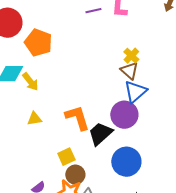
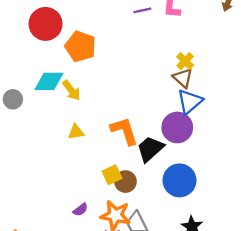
brown circle: (75, 175) -> (125, 182), moved

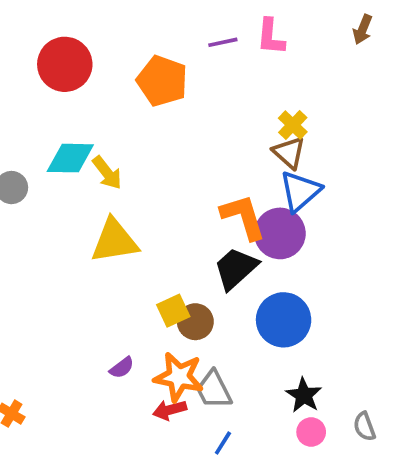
orange pentagon: (80, 46) -> (162, 81), moved
orange L-shape: (124, 131) -> (243, 217), moved
yellow triangle: (76, 132) -> (114, 241), size x1.8

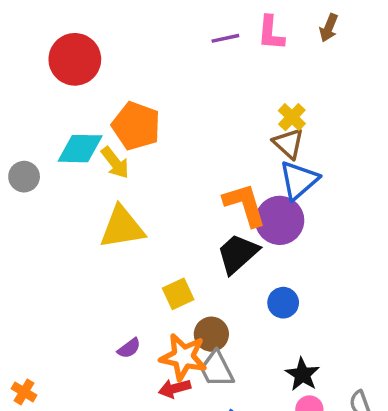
brown arrow: (363, 29) -> (329, 28), moved
orange pentagon: (162, 81) -> (136, 126), moved
blue circle: (284, 320) -> (283, 303), size x0.6
brown circle: (195, 322) -> (211, 334), moved

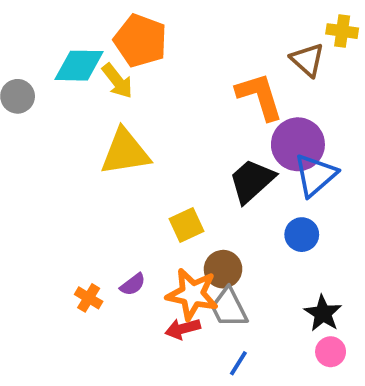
yellow cross: (292, 117) -> (342, 31), moved, turned -36
blue triangle: (299, 180) -> (315, 175), moved
orange L-shape: (245, 205) -> (260, 96), moved
orange cross: (24, 392) -> (89, 298), moved

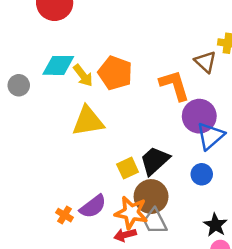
orange pentagon: (140, 41) -> (115, 73), moved
black trapezoid: (252, 181) -> (155, 161), moved
brown circle: (223, 269) -> (151, 197), size x1.4
purple semicircle: (133, 285) -> (93, 206), size x1.6

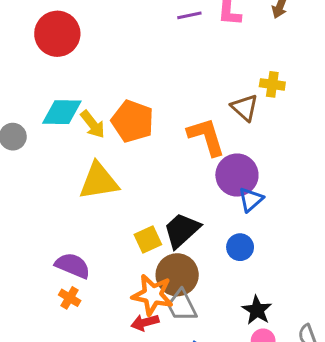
blue triangle: (210, 136) -> (251, 200), size x0.7
purple semicircle: (93, 206) -> (73, 266), moved, turned -120

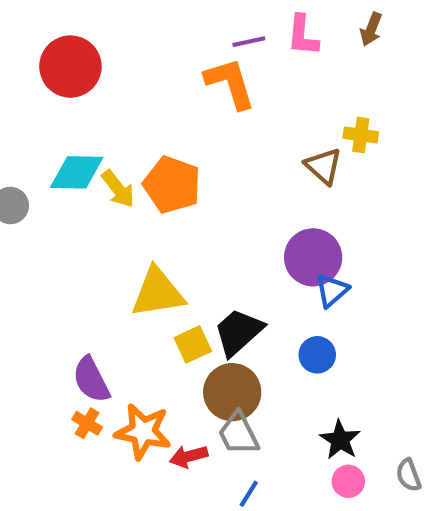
orange L-shape: (206, 137) -> (230, 83), moved
yellow triangle: (99, 181) -> (158, 293), moved
purple semicircle: (73, 266) -> (91, 380), turned -140
orange star: (153, 295) -> (143, 432), moved

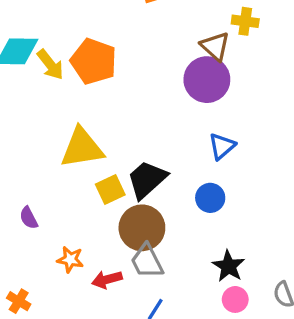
purple circle: (313, 257) -> (207, 80), moved
purple semicircle: (91, 380) -> (29, 218), size x0.6
orange cross: (87, 423) -> (19, 301), moved
orange star: (143, 432) -> (70, 259), size x0.6

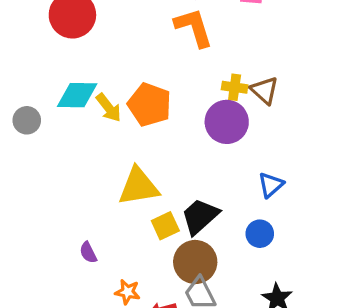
yellow cross: (245, 21) -> (235, 87), moved
purple circle: (207, 80) -> (227, 122), moved

